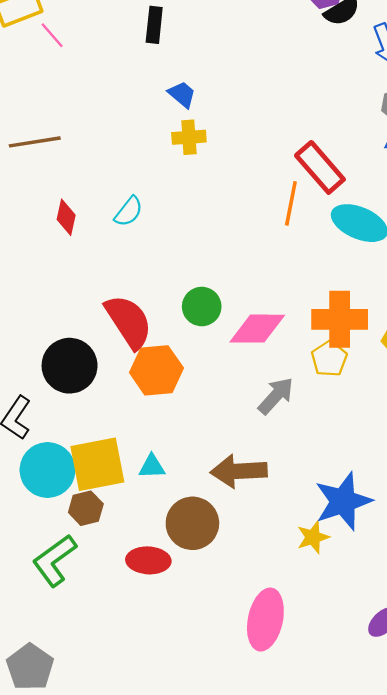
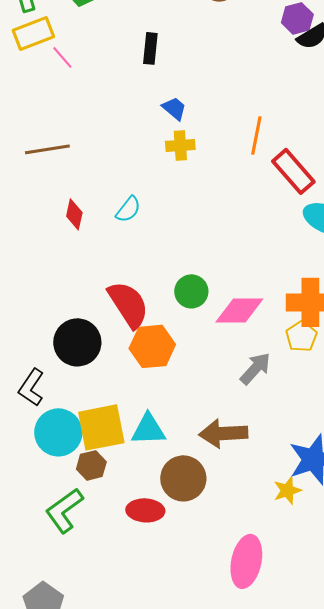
orange line: (291, 203) -> (256, 135), moved
cyan triangle: (152, 467) -> (148, 429), size x1.5

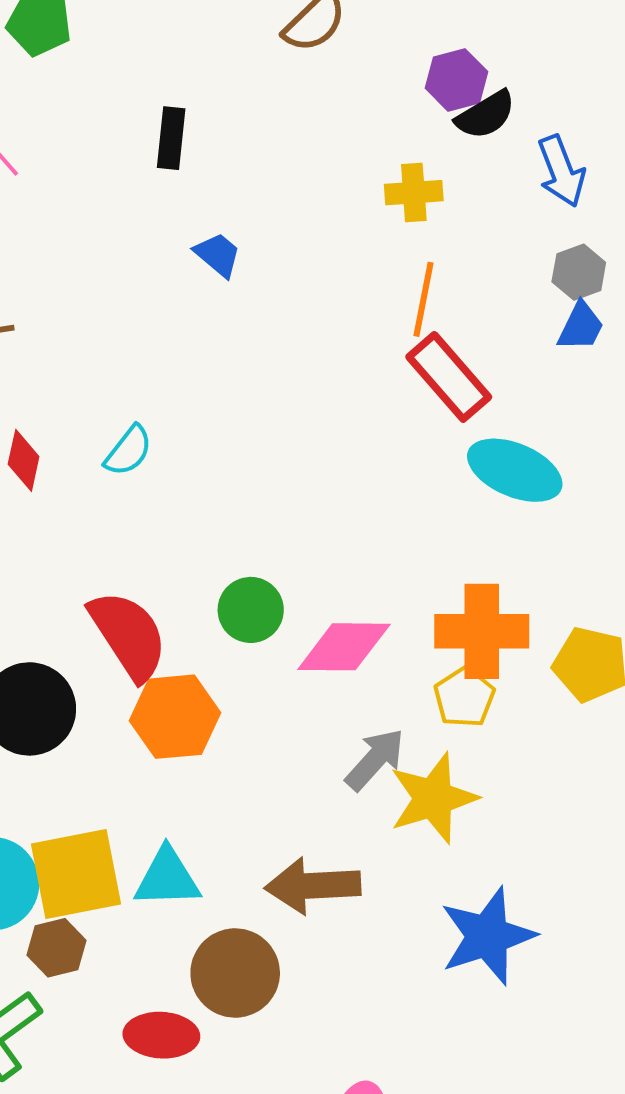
orange line: (256, 135) -> (423, 299), moved
yellow cross: (180, 145) -> (414, 193), moved
yellow star: (287, 490) -> (433, 798), moved, size x1.6

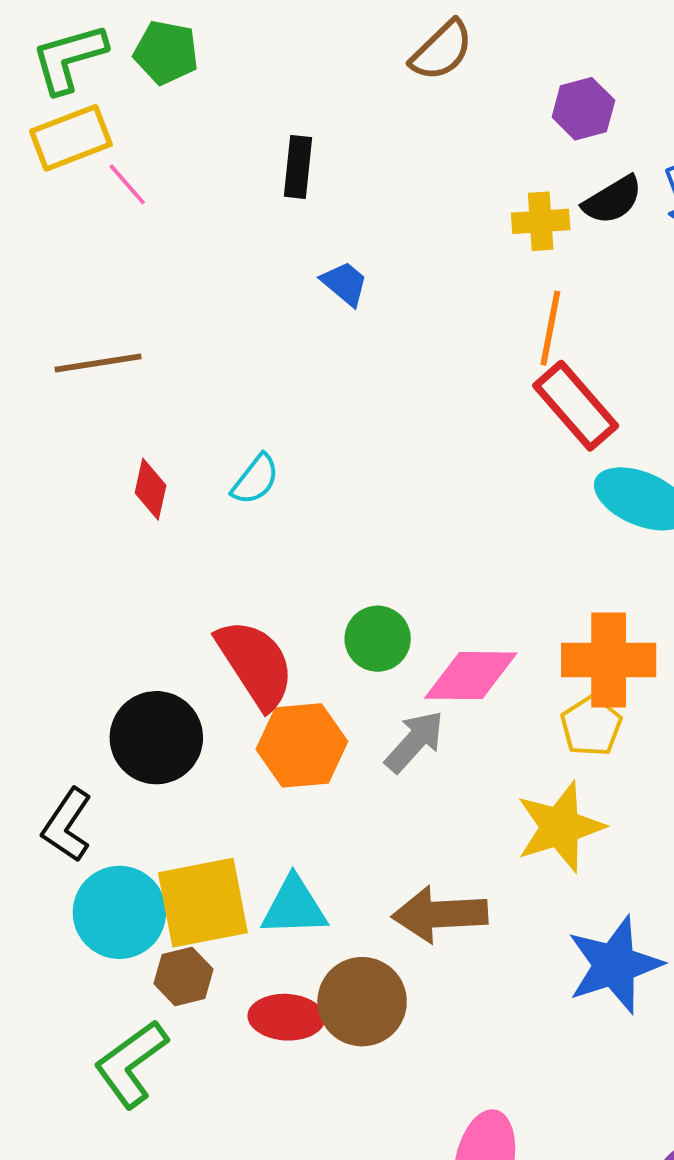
black semicircle: (486, 115) -> (612, 200), moved
gray arrow: (375, 759) -> (414, 742), moved
red ellipse: (161, 1035) -> (286, 1017), moved

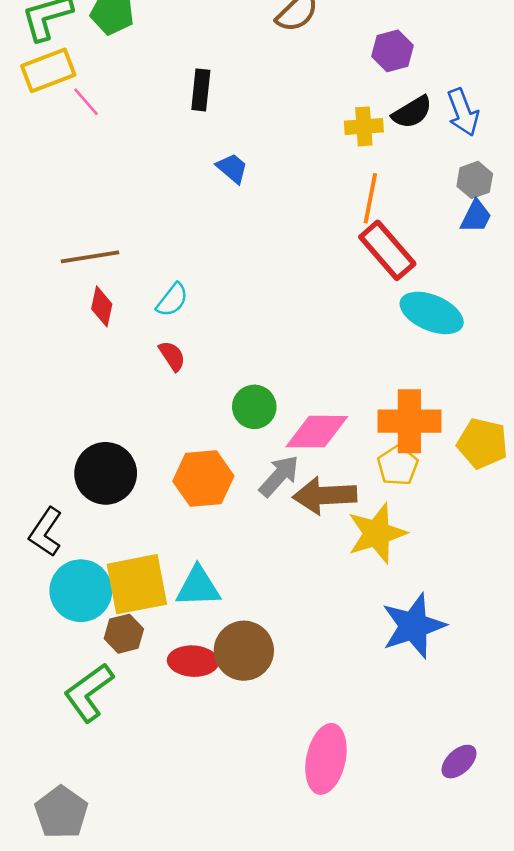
brown line: (98, 363) -> (90, 257), moved
red semicircle: (255, 664) -> (172, 356), moved, size x0.5
brown arrow: (440, 914) -> (325, 496), moved

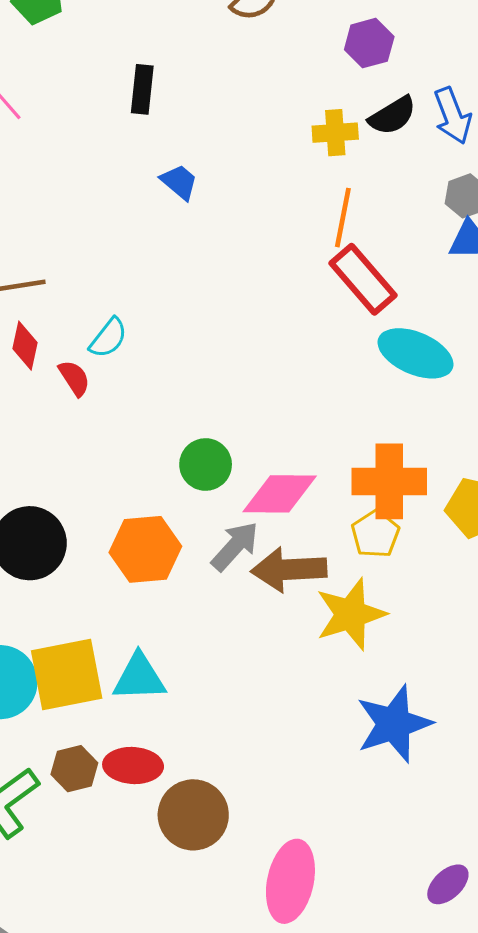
red semicircle: (172, 356) -> (74, 378), moved
brown hexagon: (124, 634) -> (74, 769), moved
brown circle: (244, 651) -> (193, 815), moved

